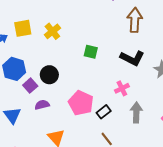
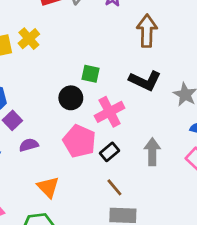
yellow cross: (52, 31) -> (29, 39), moved
black circle: (49, 75) -> (71, 98), moved
pink cross: (122, 88) -> (110, 112), moved, size x1.5

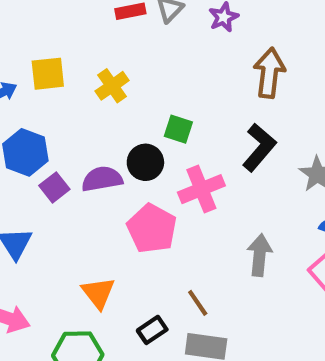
yellow cross: (29, 39) -> (112, 86), moved
black L-shape: (145, 81) -> (259, 147), turned -80
purple semicircle: (29, 145) -> (102, 179), moved, size x1.4
black rectangle: (109, 152) -> (152, 330), moved

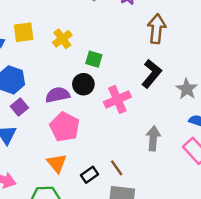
green square: (178, 129) -> (94, 59), moved
purple square: (54, 187) -> (19, 107), moved
pink pentagon: (152, 229) -> (65, 127), moved
black rectangle: (152, 330) -> (90, 175), moved

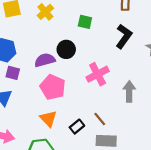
green square: (94, 59) -> (85, 22), moved
pink cross: (117, 99) -> (98, 74), moved
purple square: (19, 107) -> (13, 73), turned -32

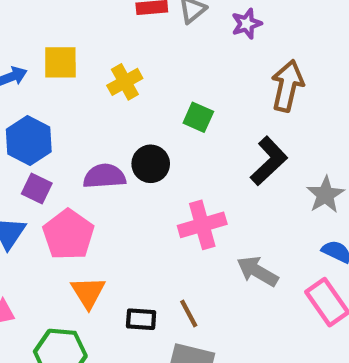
pink pentagon: (53, 87) -> (68, 235), moved
gray arrow: (129, 91) -> (257, 271), turned -72
black rectangle: (77, 127) -> (141, 319), turned 32

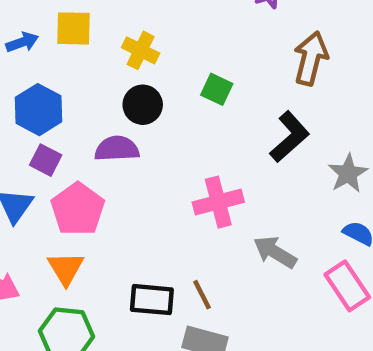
yellow cross: (125, 82) -> (141, 50), turned -36
black circle: (151, 164) -> (143, 105), moved
orange triangle: (88, 292) -> (66, 268), moved
black rectangle: (141, 319) -> (152, 300), size x1.4

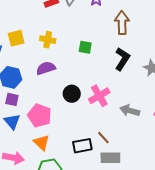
black circle: (143, 105) -> (72, 94), moved
purple semicircle: (117, 149) -> (46, 68), moved
purple square: (46, 160) -> (12, 99), moved

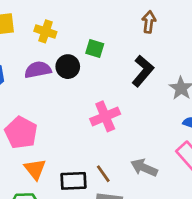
brown arrow: (122, 23) -> (149, 22), size x0.7
black circle: (72, 94) -> (68, 67), moved
gray arrow: (130, 111) -> (144, 168), moved
orange triangle: (41, 143) -> (35, 169), moved

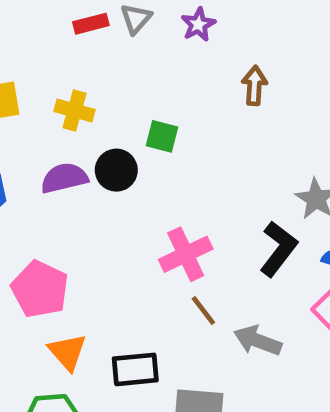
black L-shape: (143, 71) -> (278, 249), moved
brown line: (103, 174) -> (203, 310), moved

